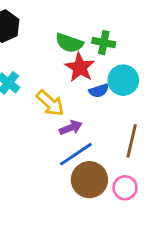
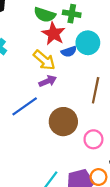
yellow arrow: (50, 103) -> (44, 60), moved
blue line: (76, 154) -> (25, 106), moved
pink circle: (125, 188) -> (93, 139), moved

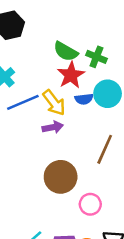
blue line: (25, 106) -> (23, 102), moved

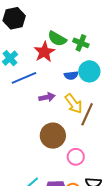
red star: (71, 75) -> (44, 52), moved
yellow arrow: (54, 103) -> (74, 104), moved

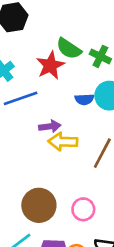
yellow arrow: (74, 104) -> (63, 142), moved, turned 125
brown circle: (53, 136) -> (39, 205), moved

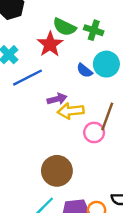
blue semicircle: (84, 99) -> (85, 71), turned 49
pink circle: (83, 209) -> (94, 132), moved

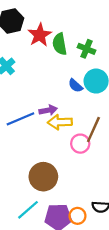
green semicircle: (64, 27) -> (60, 44), turned 50
red star: (50, 44) -> (40, 35), moved
blue line: (27, 78) -> (20, 119), moved

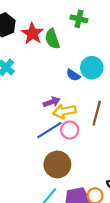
green cross: (87, 49) -> (79, 19), moved
blue line: (20, 119) -> (49, 130), moved
pink circle: (80, 144) -> (70, 130), moved

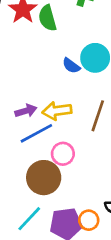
purple arrow: (52, 102) -> (26, 111), moved
pink circle: (70, 130) -> (63, 154), moved

